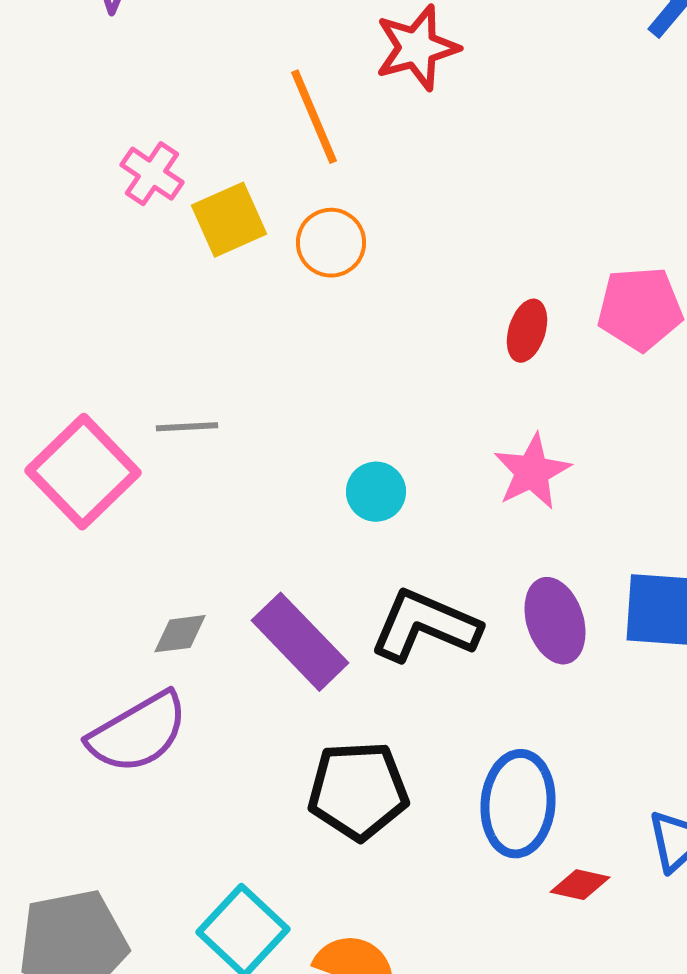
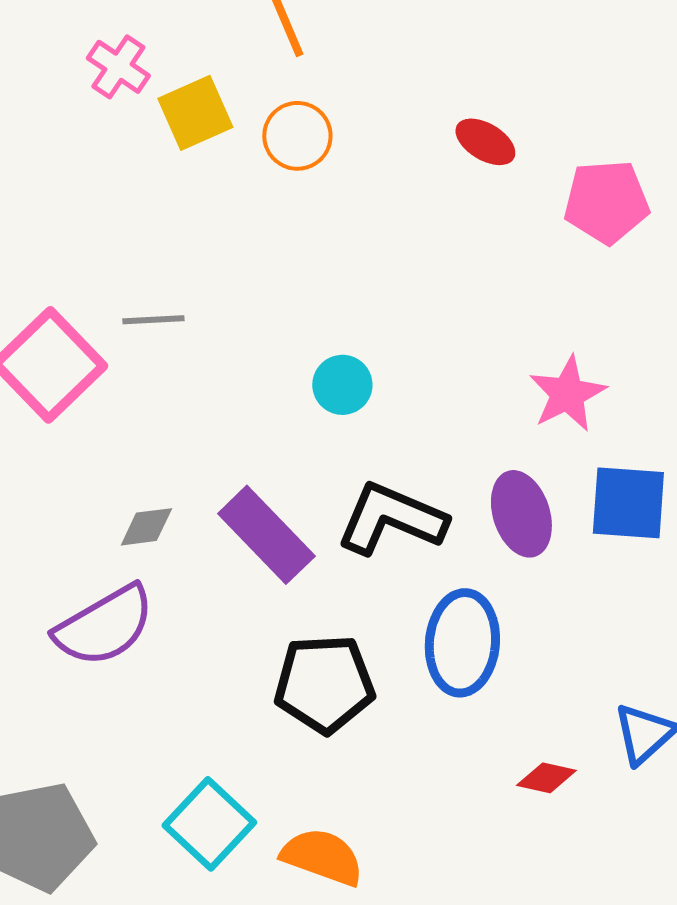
red ellipse: (527, 331) -> (485, 142), moved, turned -76
pink star: (532, 472) -> (567, 394), moved
blue ellipse: (518, 804) -> (462, 643), moved

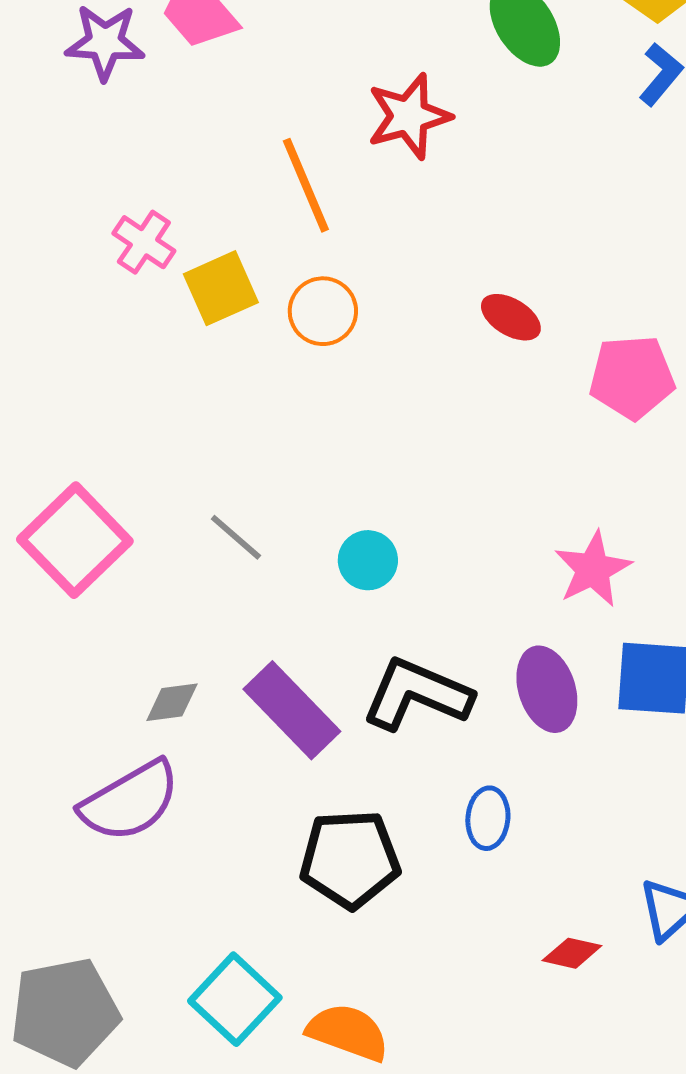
gray line: (153, 320) -> (236, 537), moved, turned 44
blue ellipse: (462, 643) -> (488, 818), size x0.6

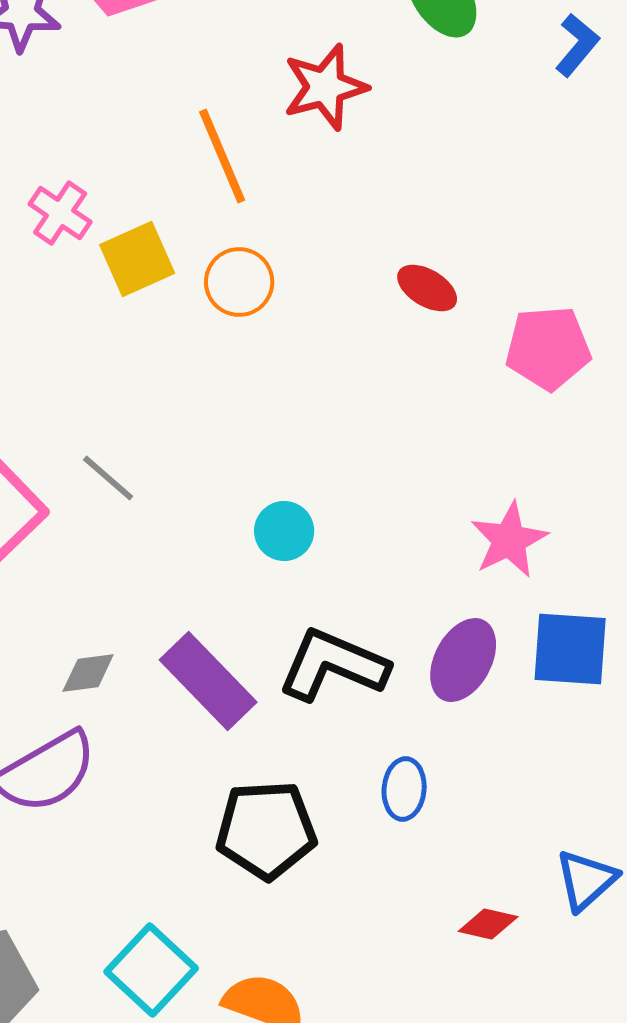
gray line: (236, 537) -> (108, 478), moved
purple ellipse: (547, 689) -> (463, 660), turned 46

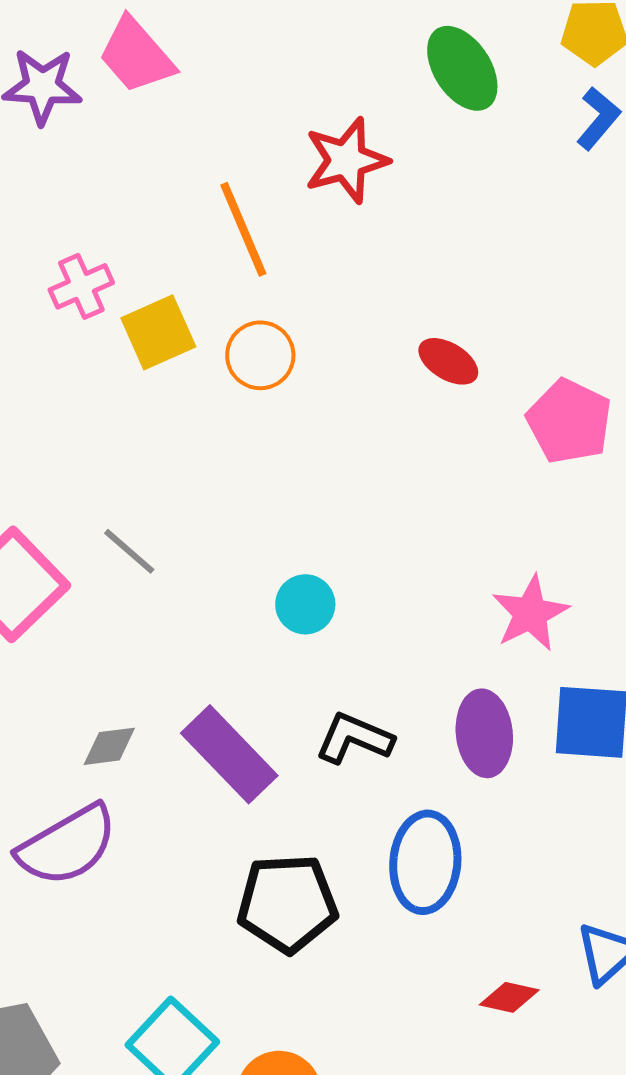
pink cross: (60, 213) -> (81, 286), turned 32
pink pentagon: (548, 348) -> (569, 421), turned 30
purple ellipse: (463, 660) -> (484, 733), turned -34
black L-shape: (333, 665) -> (354, 738), size x0.7
blue ellipse: (404, 789) -> (425, 862), size x1.6

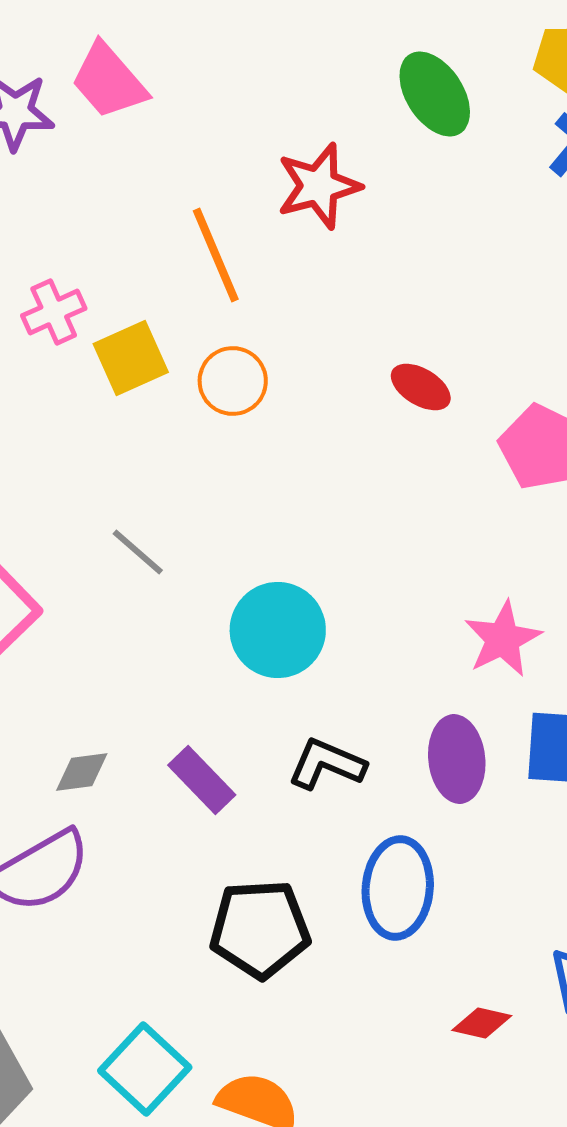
gray line: (129, 551) -> (138, 552), moved
cyan circle: (305, 604) -> (278, 630), size x1.6
purple rectangle: (229, 754) -> (202, 780), size x0.7

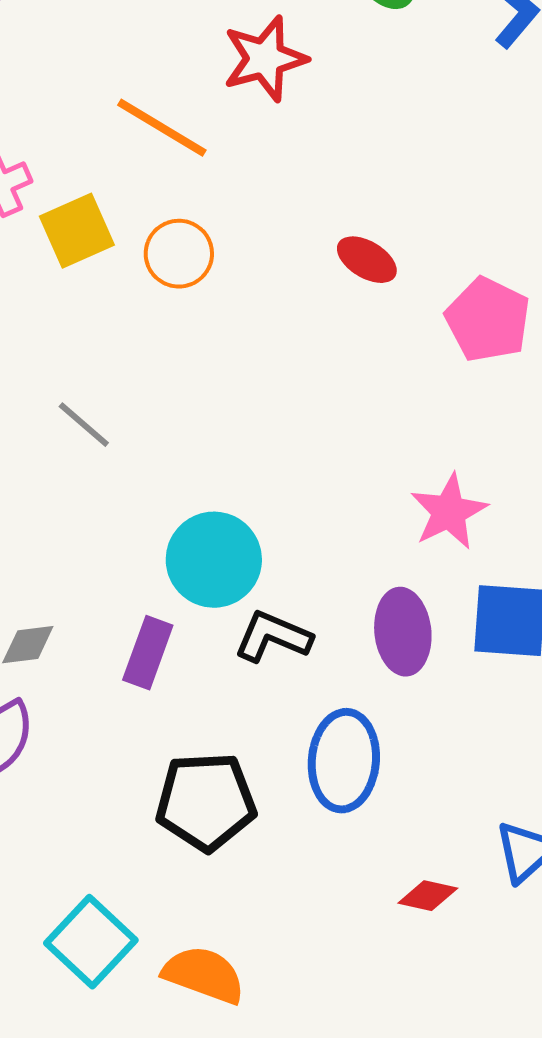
orange line: (216, 255) -> (162, 128), turned -36
cyan circle: (278, 630) -> (214, 560), moved
purple rectangle: (202, 780) -> (148, 653), turned 64

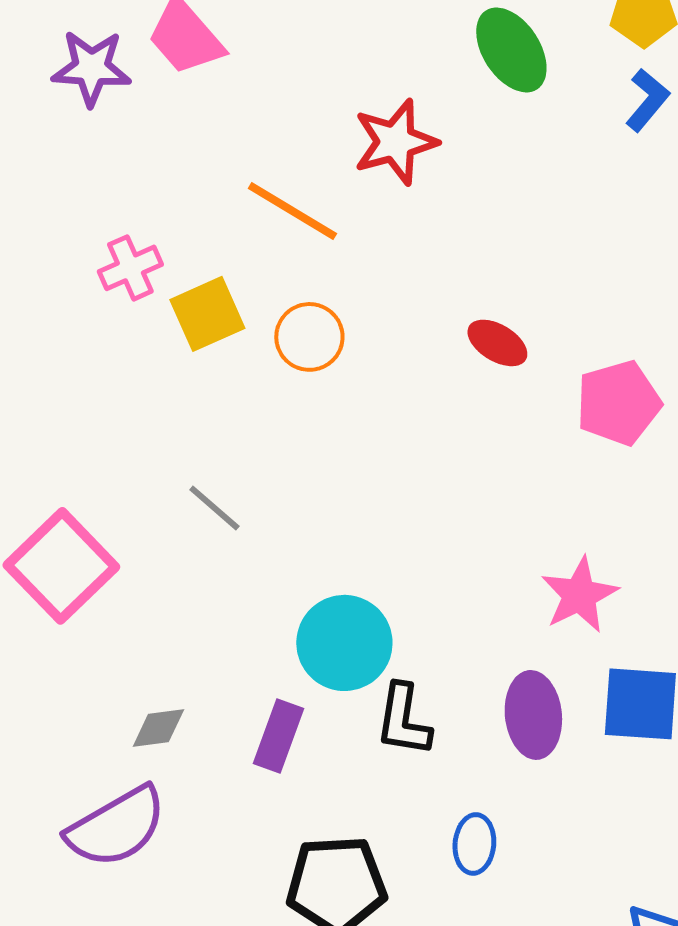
pink pentagon: (488, 320) -> (618, 403), turned 30
black L-shape: (273, 637) -> (403, 720), turned -104
blue ellipse: (344, 761) -> (474, 844), size x0.6

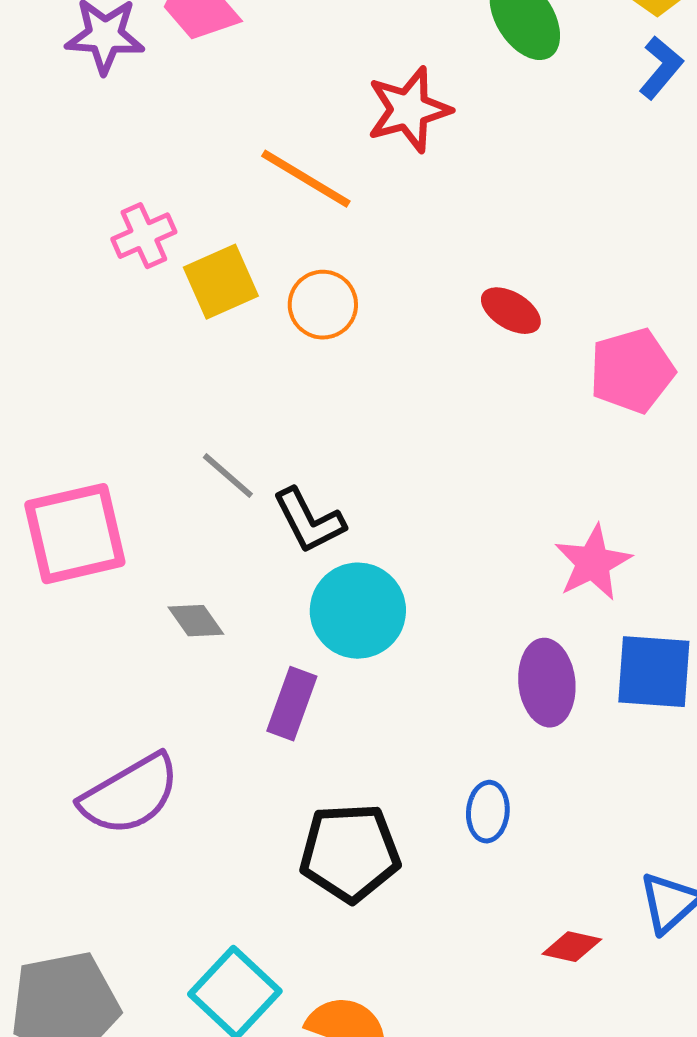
pink square: (61, 566) -> (75, 534), turned 31
black L-shape: (403, 720) -> (309, 521), moved, turned -36
gray diamond: (158, 728) -> (196, 621), moved, turned 62

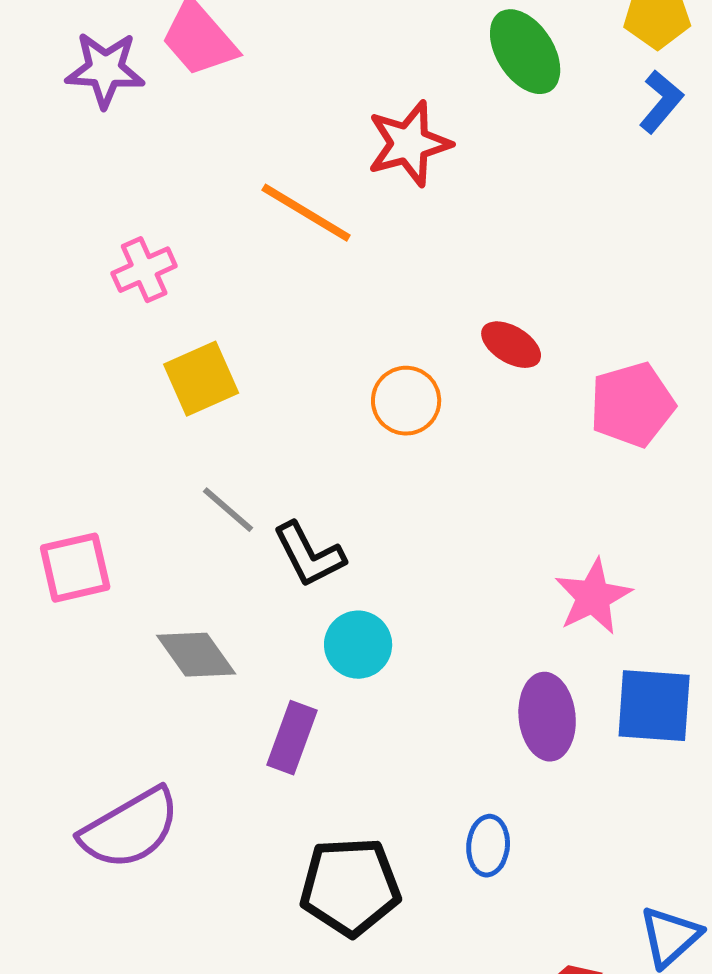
yellow square: (221, 282) -> (201, 379), moved
orange circle: (323, 305) -> (406, 401), moved
pink square: (75, 534) -> (75, 568), size x0.7
cyan circle: (358, 611) -> (358, 645), size x0.7
gray diamond: (196, 621) -> (196, 655), size x1.4

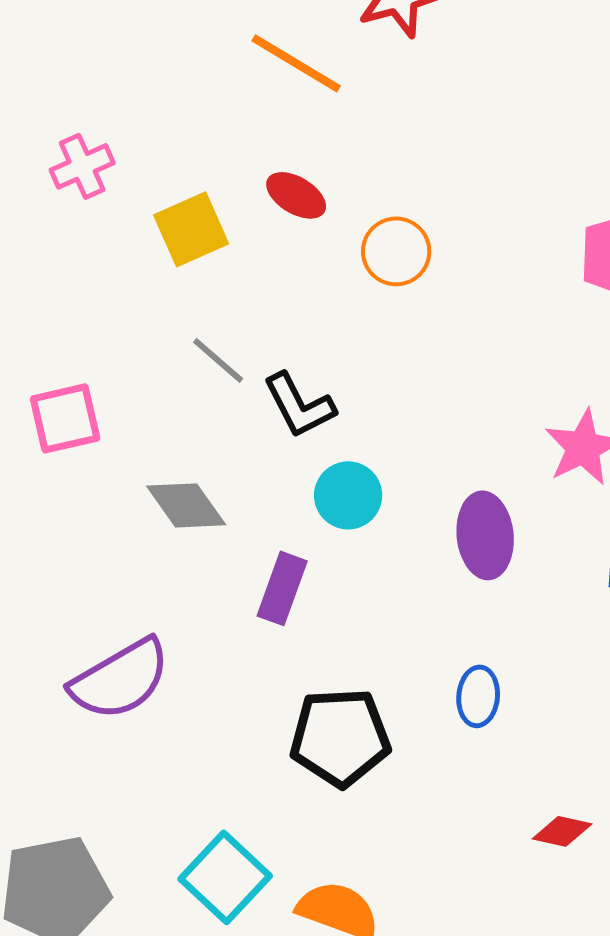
pink cross: (144, 270) -> (82, 166), moved
red ellipse: (511, 345) -> (296, 195), moved
purple ellipse: (547, 717) -> (485, 535), moved

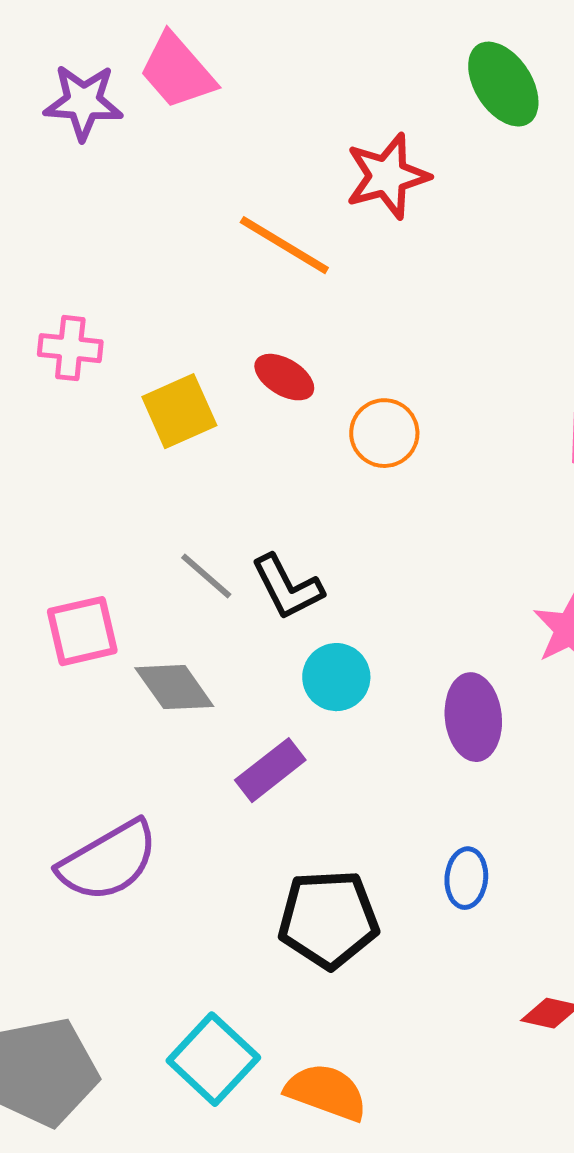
pink cross: (82, 166) -> (70, 348), turned 30
gray line: (218, 360) -> (206, 576), moved
pink square: (65, 418) -> (82, 631), moved
purple rectangle: (282, 588) -> (270, 770), turned 32

